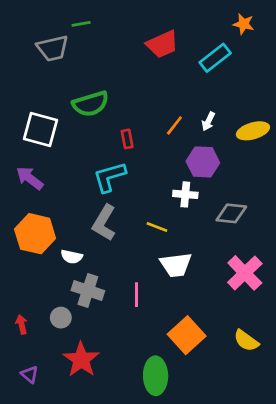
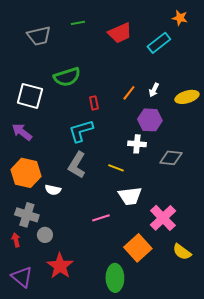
green line: (81, 24) -> (78, 23), moved
pink cross: (245, 273) -> (163, 218), moved
gray cross: (88, 291) -> (27, 215), moved
pink line: (137, 295) -> (101, 218), turned 72
purple triangle: (30, 374) -> (22, 277), size x1.6

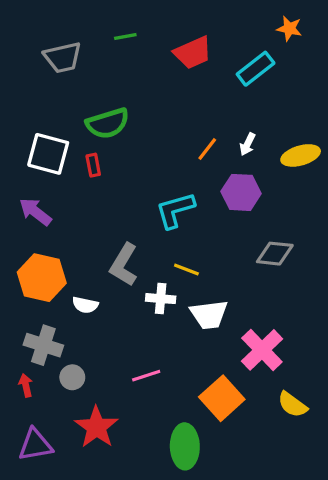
red rectangle: (94, 103) -> (93, 165), moved
cyan L-shape: (81, 131) -> (175, 210), moved
white cross: (137, 144) -> (161, 299), moved
pink line: (101, 218) -> (146, 376), moved
purple triangle: (22, 277) -> (35, 445), turned -50

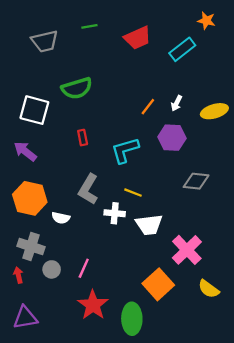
red rectangle: (93, 165) -> (83, 138), moved
pink line: (146, 376) -> (84, 268), moved, turned -48
red star: (96, 427) -> (93, 305), moved

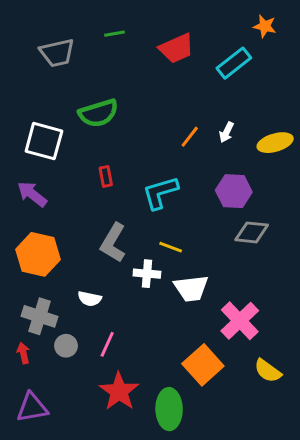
purple hexagon: (172, 138) -> (234, 191), moved
white semicircle: (61, 218) -> (90, 299), moved

